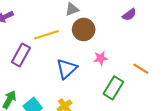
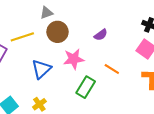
purple semicircle: (129, 15) -> (101, 35), moved
pink star: (101, 58) -> (74, 59), size x1.5

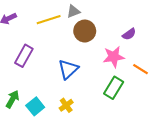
yellow line: (22, 37) -> (49, 20), moved
pink star: (74, 59) -> (114, 57), moved

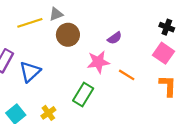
blue triangle: (68, 69) -> (30, 72), moved
green rectangle: (114, 88) -> (83, 94), moved

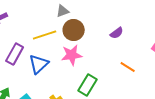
yellow line: (30, 23) -> (45, 35), moved
pink star: (98, 62) -> (72, 55), moved

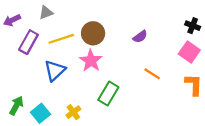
gray triangle: (63, 11) -> (46, 13), moved
purple rectangle: (15, 54) -> (28, 42), moved
pink star: (72, 55) -> (91, 61), turned -30

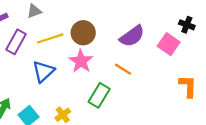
purple semicircle: (140, 37) -> (132, 36), size x1.6
pink square: (189, 52) -> (169, 44), moved
orange line: (152, 74) -> (123, 69), moved

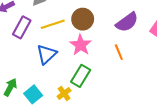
orange line: (123, 69) -> (119, 52), turned 35
green rectangle: (99, 95) -> (81, 76), moved

